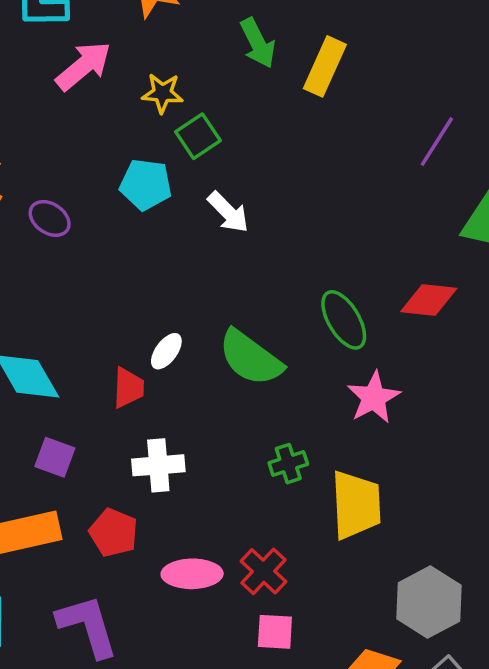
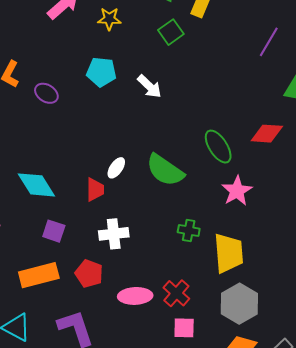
green square: (198, 136) -> (171, 32), moved
green cross: (288, 464) -> (189, 230), turned 30
gray hexagon: (429, 602) -> (239, 304), moved

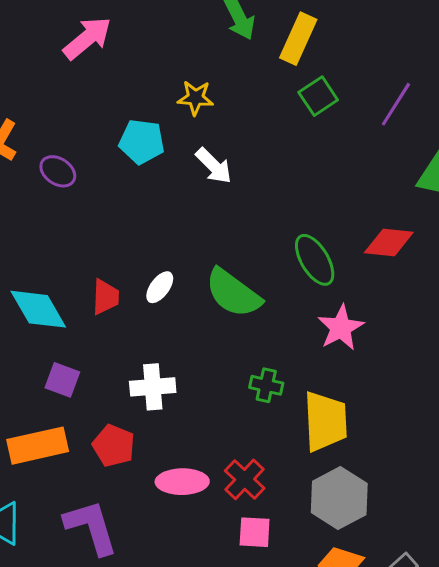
yellow star: (109, 19) -> (195, 98), moved
green square: (171, 32) -> (318, 96), moved
red trapezoid: (95, 190) -> (105, 297), moved

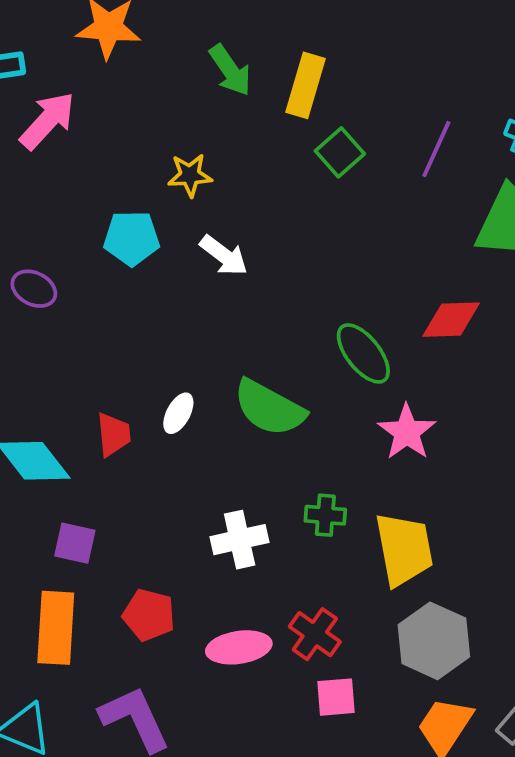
white cross: (153, 387) -> (240, 540), moved
orange rectangle: (38, 446) -> (56, 628), turned -66

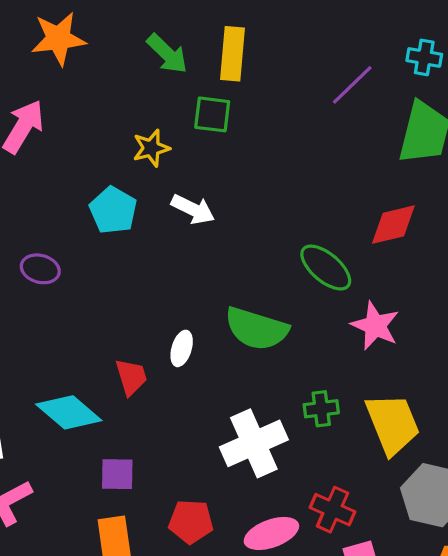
purple line: (436, 149) -> (352, 85), turned 33
green square: (340, 152) -> (212, 114), moved, turned -30
cyan pentagon: (132, 238) -> (113, 210), turned -30
white cross: (240, 540) -> (254, 443), size x1.4

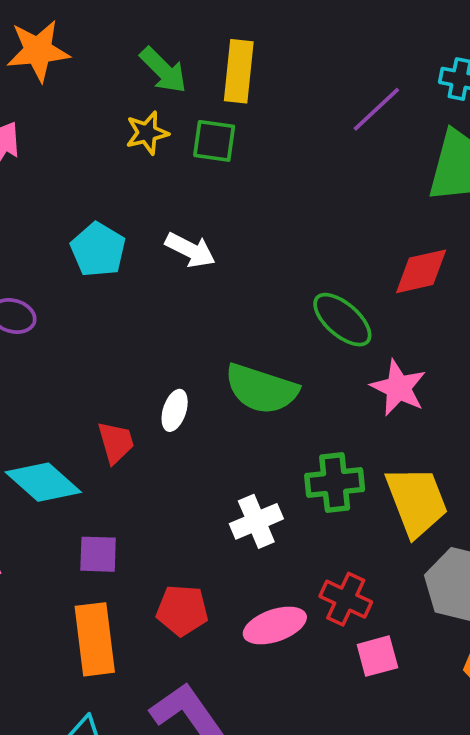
yellow star: (151, 148) -> (147, 133), moved
green cross: (321, 409) -> (335, 482), size x1.4
white cross: (254, 443) -> (256, 521), size x0.7

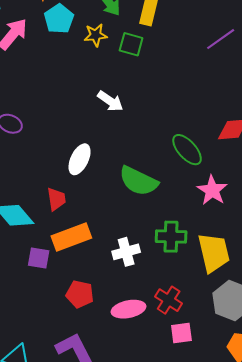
cyan pentagon: (98, 250) -> (59, 19), moved
white ellipse: (175, 410) -> (80, 159), moved, size x1.4
orange rectangle: (95, 639) -> (71, 237), moved, turned 69

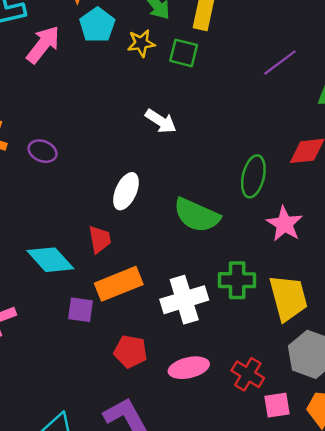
purple line: (221, 39) -> (280, 62), moved
green ellipse: (187, 150) -> (253, 176), turned 56
white cross: (126, 252) -> (184, 300), size x1.4
red cross: (169, 300) -> (248, 374), moved
pink square: (181, 333) -> (277, 405), moved

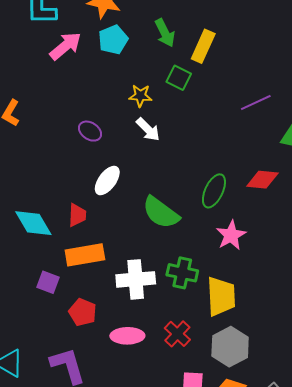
yellow star: (141, 43) -> (140, 96), moved
purple ellipse: (43, 151) -> (90, 131), moved
purple square: (80, 310) -> (48, 282), moved
red cross: (248, 374) -> (177, 334), moved

